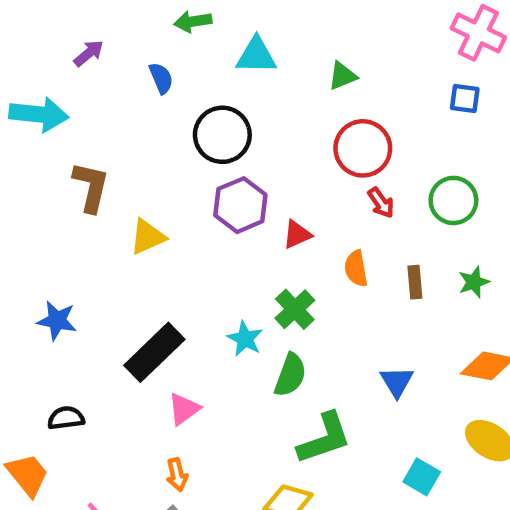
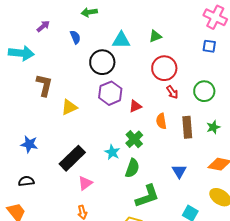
cyan triangle: (256, 55) -> (121, 40), moved
brown rectangle: (415, 282) -> (187, 127), size x1.5
black semicircle: (66, 418) -> (26, 181), moved

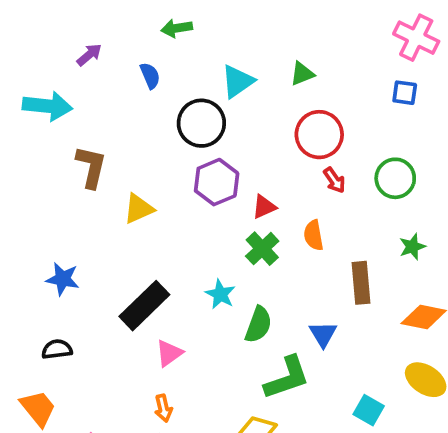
cyan triangle: (121, 40) -> (237, 81), turned -36
brown rectangle: (187, 127) -> (361, 283), moved
green cross: (134, 139) -> (262, 249), moved
blue triangle: (179, 171) -> (323, 334), moved

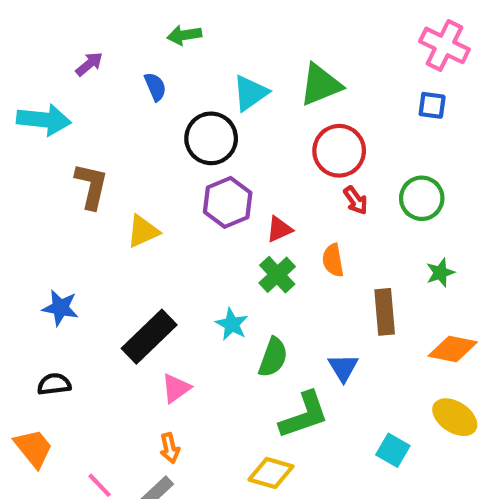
green triangle: (302, 74) -> (321, 85), size x1.6

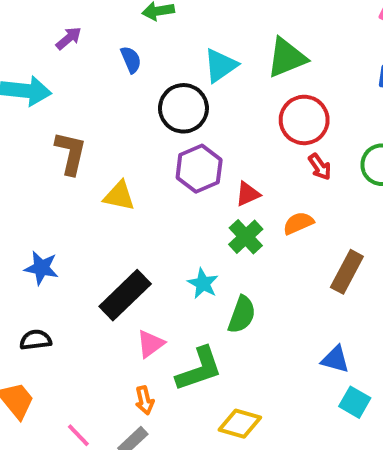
yellow triangle: (143, 231) -> (119, 196), turned 36
orange semicircle: (333, 260) -> (298, 223), turned 76
brown rectangle: (385, 312) -> (347, 272), turned 33
blue triangle: (343, 368) -> (335, 359), moved, turned -44
green L-shape: (304, 415) -> (199, 369), moved

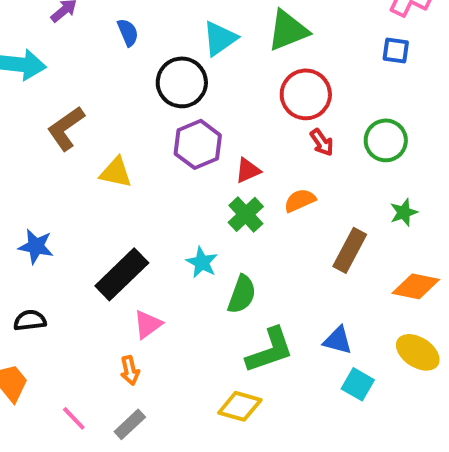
brown L-shape: (71, 153) -> (66, 128), turned -138
green L-shape: (199, 369) -> (270, 350), moved
orange arrow: (145, 400) -> (130, 370), moved

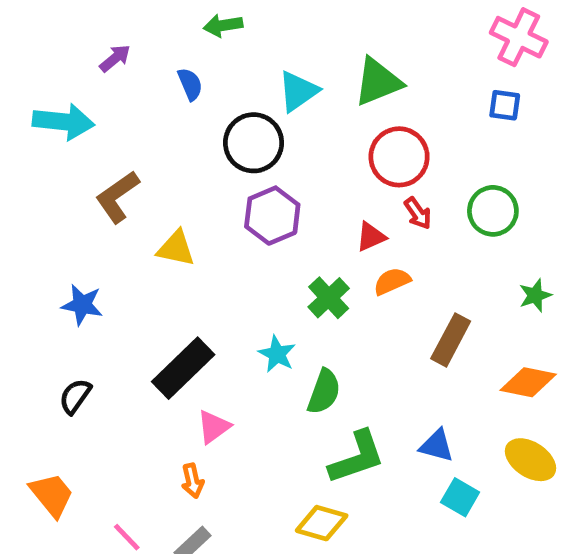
red triangle: (248, 170) -> (371, 237), moved
green star: (404, 212) -> (535, 295), moved
blue star: (36, 246) -> (82, 305), moved
black semicircle: (30, 320) -> (75, 396), moved, turned -48

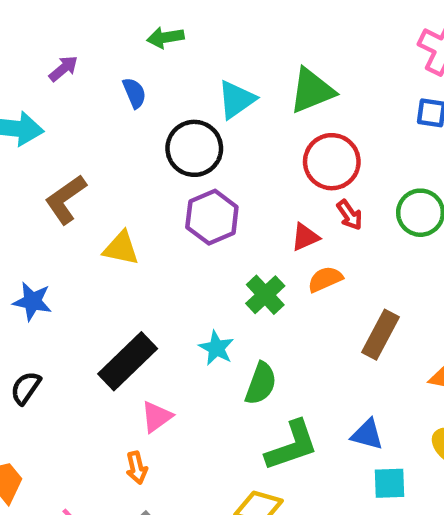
cyan square: (460, 497) -> (389, 483), turned -32

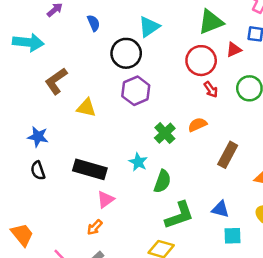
green triangle: (312, 91) -> (211, 22), moved
red triangle: (305, 237) -> (234, 50), moved
black rectangle: (128, 361) -> (90, 169), turned 60
black semicircle: (26, 388) -> (38, 171), moved, turned -54
orange arrow: (137, 468) -> (95, 227), turned 56

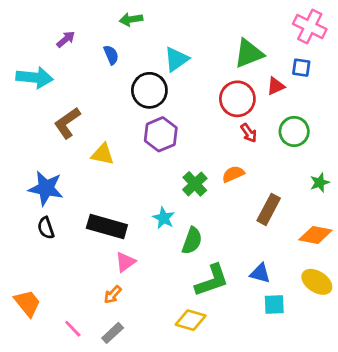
blue star: (38, 137) -> (46, 188), size x1.4

